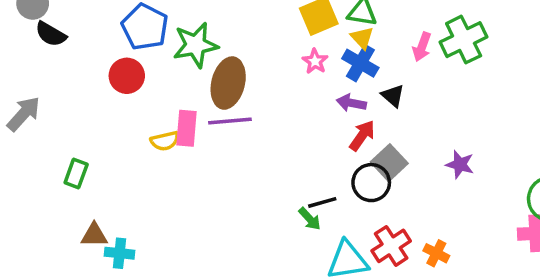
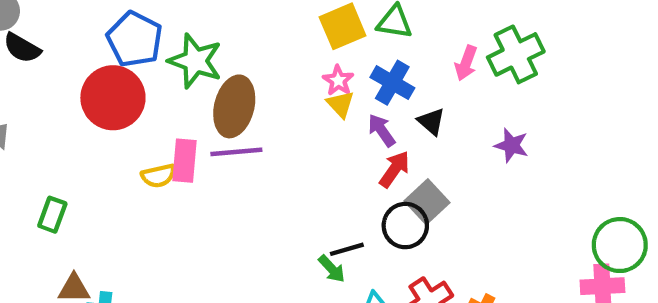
yellow triangle: (362, 38) -> (340, 104), moved
green star: (196, 45) -> (195, 61), turned 30
red circle: (127, 76) -> (113, 98), size x1.5
purple arrow: (351, 103) -> (382, 130), turned 44
purple star: (460, 164) -> (511, 145), moved

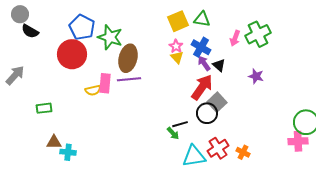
purple arrow: (382, 130) -> (204, 63), moved
red arrow: (395, 169) -> (202, 87), size x1.5
green rectangle: (52, 215) -> (44, 108), turned 63

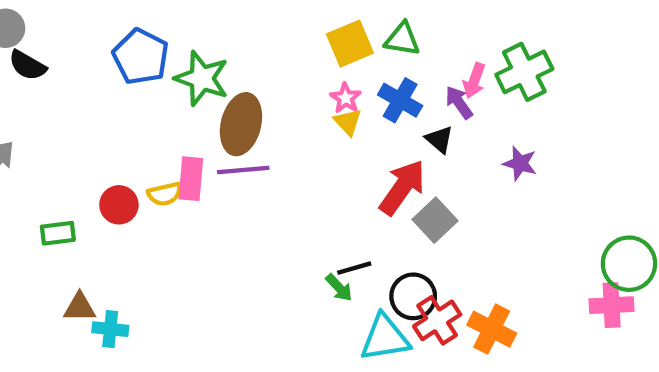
red circle: (72, 54) -> (119, 205), moved, size x0.6
purple arrow: (204, 63) -> (459, 102), moved
black circle: (207, 113) -> (413, 296), moved
orange cross: (243, 152) -> (492, 329), size x1.5

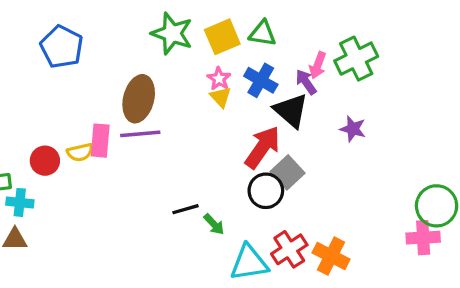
green star: (202, 78) -> (172, 33), moved
black triangle: (439, 139) -> (291, 110), size x1.6
black line: (354, 268) -> (186, 209), moved
black circle: (413, 296) -> (266, 191), moved
cyan cross: (110, 329) -> (20, 202), moved

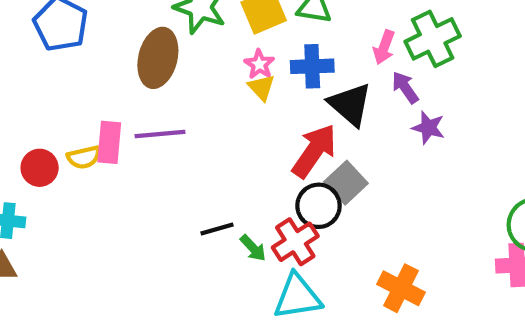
blue cross: (261, 80) -> (312, 66), turned -32
purple arrow: (306, 82) -> (405, 87), moved
brown ellipse: (139, 99) -> (158, 58), moved
red cross: (289, 249) -> (295, 242), moved

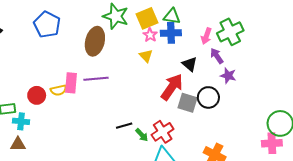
pink star: (259, 64) -> (150, 35), moved
blue cross: (312, 66) -> (171, 33), moved
black triangle: (350, 104) -> (190, 64), size x0.7
gray square: (346, 183) -> (188, 103), turned -30
black circle: (319, 206) -> (208, 97), moved

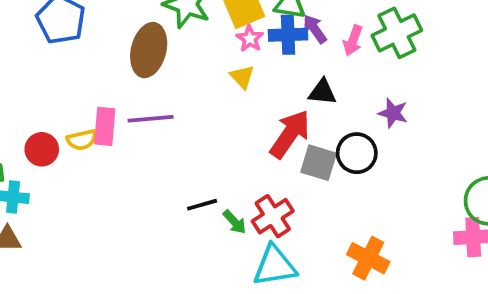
purple arrow: (217, 56) -> (315, 29), moved
black triangle: (190, 64) -> (322, 92), turned -35

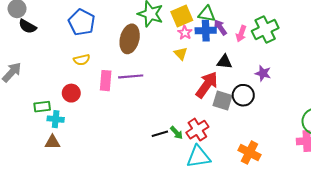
yellow semicircle: (82, 140) -> (82, 60), moved
black line: (202, 205) -> (160, 134), moved

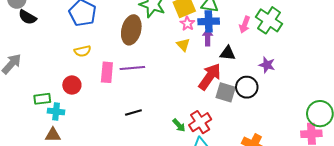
purple arrow: (220, 27) -> (208, 37), moved, turned 35
green cross: (265, 30) -> (269, 20), turned -30
black line: (160, 134) -> (133, 113), moved

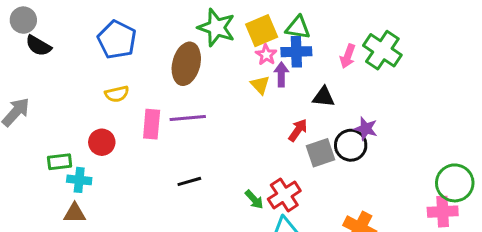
purple arrow: (208, 37) -> (281, 74), moved
purple star: (267, 65) -> (366, 129), moved
red arrow: (210, 77) -> (298, 130), size x0.6
gray square: (226, 92) -> (321, 153), turned -36

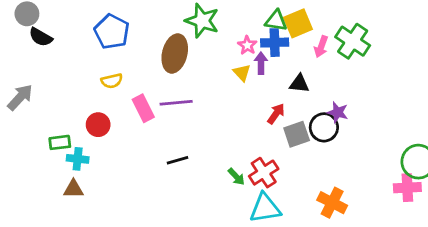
yellow square: (262, 31) -> (298, 23), moved
pink rectangle: (152, 124) -> (143, 108), turned -32

